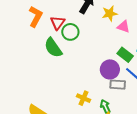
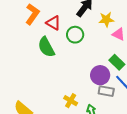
red triangle: (58, 23) -> (53, 23), turned -42
green circle: (70, 32) -> (75, 35), moved

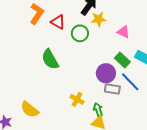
yellow star: (106, 20) -> (99, 19), moved
green semicircle: (46, 47) -> (50, 59), moved

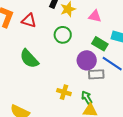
green circle: (80, 33) -> (63, 35), moved

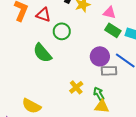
green circle: (63, 35) -> (62, 31), moved
green rectangle: (100, 44) -> (113, 30), moved
yellow cross: (64, 92) -> (76, 87), turned 32

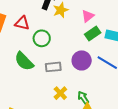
pink triangle: (109, 13) -> (88, 16), turned -48
green rectangle: (113, 30) -> (93, 33), turned -63
gray rectangle: (109, 71) -> (53, 67), moved

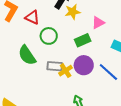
green rectangle: (93, 33) -> (83, 40), moved
yellow cross: (60, 93) -> (66, 71), moved

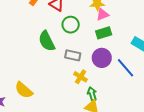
pink triangle: (98, 23) -> (103, 14), moved
yellow cross: (66, 71) -> (81, 77), moved, turned -32

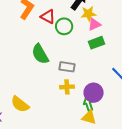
green circle: (71, 25) -> (64, 26), moved
purple circle: (102, 58) -> (94, 93), moved
yellow cross: (81, 77) -> (67, 87), moved, turned -32

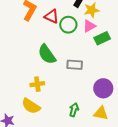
pink triangle: (94, 24) -> (89, 26), moved
yellow cross: (67, 87) -> (37, 84), moved
green arrow: (88, 104) -> (74, 110), moved, turned 40

